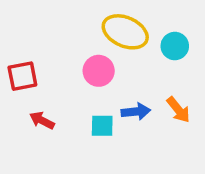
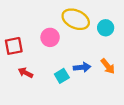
pink circle: (99, 71) -> (50, 37), moved
cyan square: (102, 126) -> (62, 76), turned -32

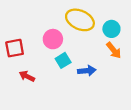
orange arrow: (108, 66) -> (114, 50), moved
cyan square: (62, 76) -> (63, 60), moved

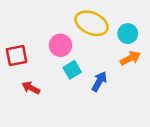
orange arrow: (114, 50) -> (130, 58), turned -78
blue arrow: (87, 71) -> (99, 81), turned -54

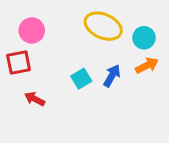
pink circle: (61, 45) -> (32, 30), moved
blue arrow: (99, 81) -> (112, 76), moved

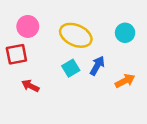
yellow ellipse: (103, 26) -> (76, 35), moved
orange arrow: (147, 65) -> (125, 81), moved

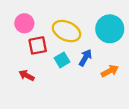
cyan circle: (125, 33) -> (110, 29), size x1.6
red square: (16, 54) -> (38, 45), moved

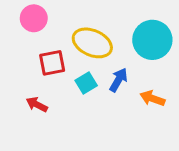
pink circle: (24, 23) -> (34, 18), moved
orange arrow: (110, 71) -> (152, 98), turned -133

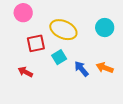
cyan circle: (152, 40) -> (105, 28), size x0.7
blue arrow: (118, 80) -> (81, 69), moved, turned -70

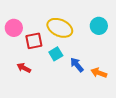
pink circle: (23, 13) -> (14, 28), moved
orange arrow: (105, 68) -> (99, 73), moved

